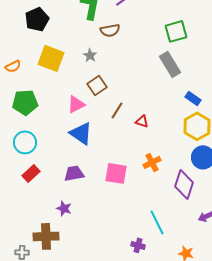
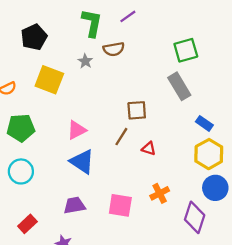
gray star: (90, 55) -> (85, 61), moved
brown square: (97, 85) -> (137, 110), moved, turned 30
red rectangle: (31, 173) -> (27, 224), moved

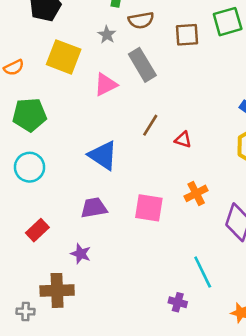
gray rectangle: (179, 86) -> (142, 65), moved
brown square: (137, 110) -> (187, 35), moved
pink triangle: (77, 130) -> (106, 85), moved

